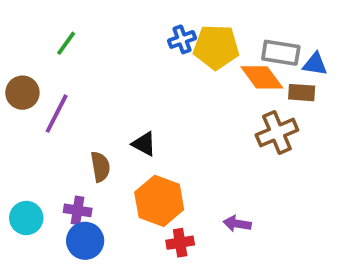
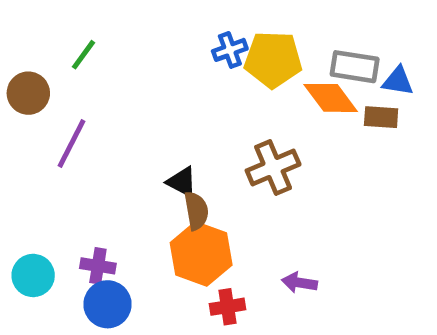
brown circle: (22, 93) -> (28, 93), moved
brown cross: (277, 132) -> (273, 168), moved
brown semicircle: (100, 167) -> (196, 211), moved

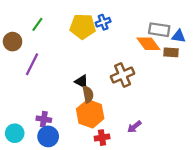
yellow pentagon: (273, 60) -> (83, 26), moved
cyan circle: (33, 275) -> (15, 133), moved
purple arrow: (299, 283) -> (134, 127), turned -48

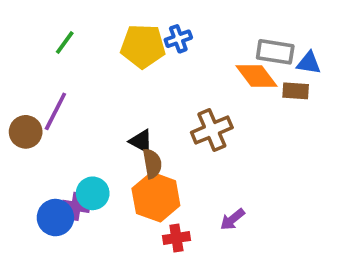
brown circle: (13, 42) -> (26, 132), moved
cyan circle: (15, 133) -> (93, 193), moved
blue circle: (48, 136) -> (55, 218), moved

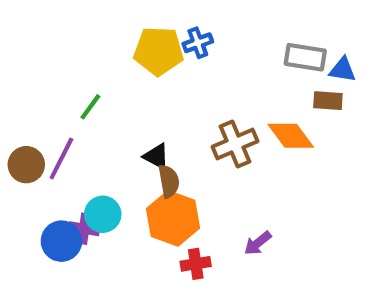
green line: (65, 42) -> (90, 107), moved
orange diamond: (257, 76) -> (291, 136), moved
purple line: (55, 111) -> (61, 158), moved
brown circle: (26, 132) -> (26, 165), moved

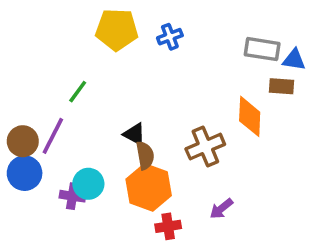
yellow pentagon: (159, 51) -> (117, 30), moved
orange diamond: (291, 136) -> (250, 116), turned 39
brown cross: (235, 144) -> (205, 147), moved
blue circle: (61, 241) -> (25, 173), moved

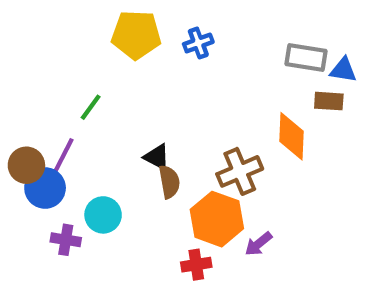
blue circle: (25, 173) -> (45, 188), moved
orange hexagon: (149, 187) -> (217, 219), moved
purple cross: (72, 196) -> (66, 240), moved

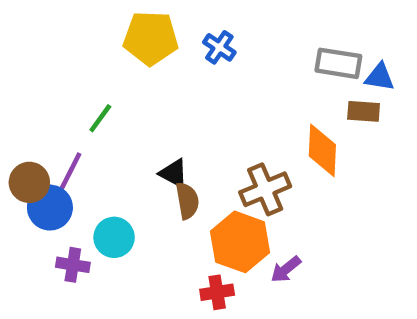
blue cross: (198, 43) -> (219, 47), turned -36

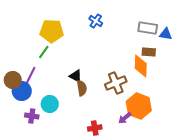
yellow pentagon: (151, 38) -> (52, 31), moved
brown rectangle: (364, 111) -> (149, 52), moved
orange hexagon: (240, 242) -> (139, 106), moved

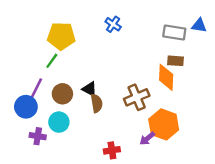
blue triangle: (166, 34) -> (199, 25), moved
brown circle: (13, 80) -> (62, 94), moved

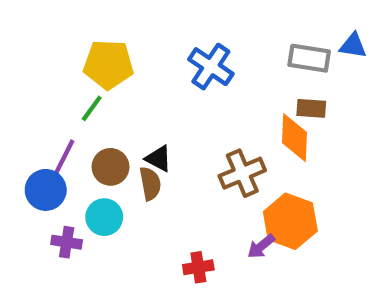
blue cross: (113, 24) -> (211, 67), moved, size x1.5
brown semicircle: (97, 103) -> (150, 184), moved

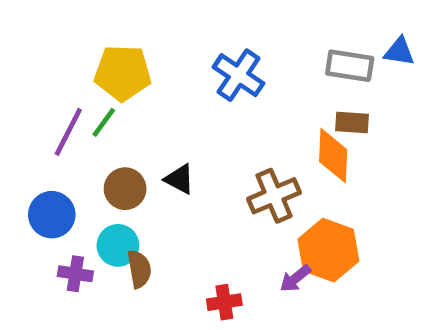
purple line: (62, 161) -> (68, 132), moved
brown semicircle: (150, 184) -> (139, 269), moved

